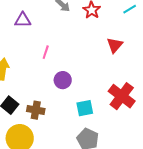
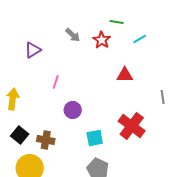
purple triangle: (23, 20) -> (33, 50), turned -30
red triangle: (115, 45) -> (125, 75), turned 48

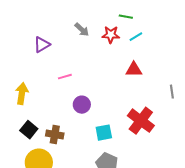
cyan line: (140, 39) -> (136, 37), moved
red star: (102, 40) -> (111, 35), turned -30
pink line: (56, 82) -> (65, 77), turned 56

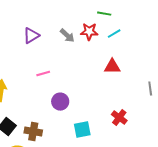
gray arrow: (82, 30) -> (67, 36), moved
purple triangle: (42, 45) -> (31, 36), moved
red cross: (141, 121) -> (119, 118), size x0.6

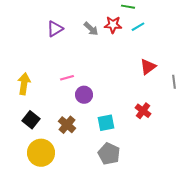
red triangle: (112, 67) -> (148, 67), moved, turned -36
pink line: (43, 74) -> (67, 78), moved
brown cross: (33, 132) -> (67, 125), moved, turned 30

